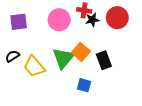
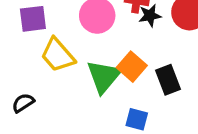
black semicircle: (12, 56) -> (23, 103), moved
yellow trapezoid: (34, 66) -> (58, 55), moved

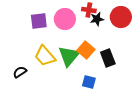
purple square: (33, 19) -> (39, 21), moved
yellow trapezoid: (58, 55) -> (45, 56), moved

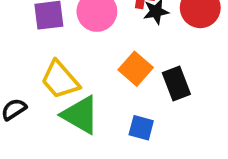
green triangle: (69, 56) -> (80, 115), moved, turned -40

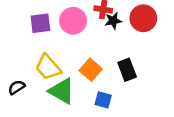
orange square: (136, 69) -> (91, 70), moved

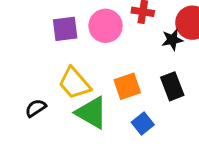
black star: (113, 21) -> (172, 40), moved
orange square: (91, 70) -> (127, 86), turned 30
blue square: (103, 100) -> (143, 124), turned 36

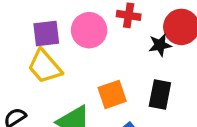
yellow trapezoid: (74, 83) -> (45, 66), moved
black rectangle: (172, 86) -> (160, 94), turned 32

